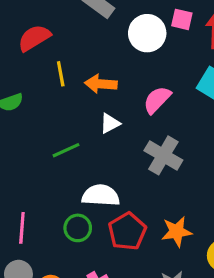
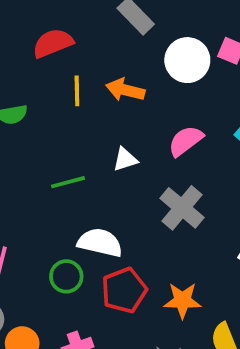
orange arrow: (101, 84) -> (125, 90), moved

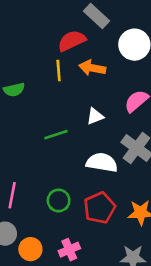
red semicircle: (53, 43) -> (72, 41), moved
white semicircle: (100, 243) -> (102, 163), moved

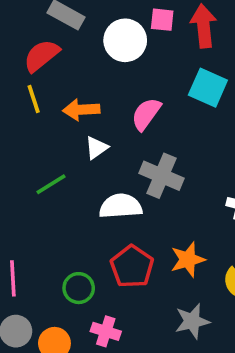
orange arrow: (92, 68) -> (81, 110), moved
green circle: (59, 200) -> (79, 288), moved
pink cross: (69, 250) -> (106, 331), turned -35

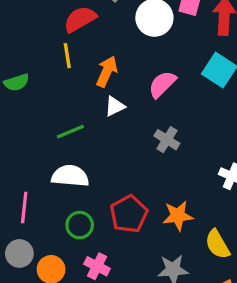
orange arrow: (81, 110) -> (107, 71), turned 108
gray cross: (162, 176) -> (167, 140), size x0.7
white semicircle: (121, 206) -> (70, 176), moved

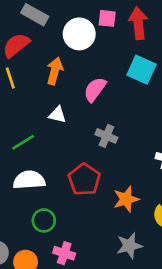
orange arrow: (107, 71) -> (55, 71), moved
white triangle: (115, 106) -> (57, 115), turned 48
red pentagon: (129, 214) -> (84, 180), moved

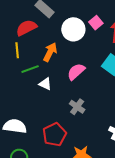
pink square: (107, 18) -> (96, 23), turned 32
green line: (23, 142) -> (30, 69), moved

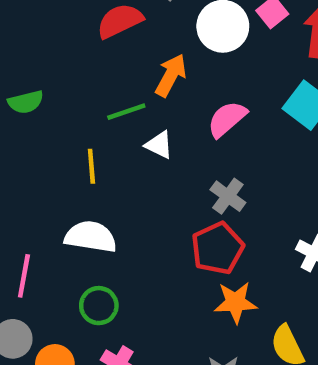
yellow line: (17, 50) -> (91, 166), moved
red pentagon: (54, 134) -> (218, 248), moved

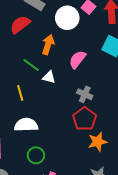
green line: (126, 112) -> (31, 65), turned 66

